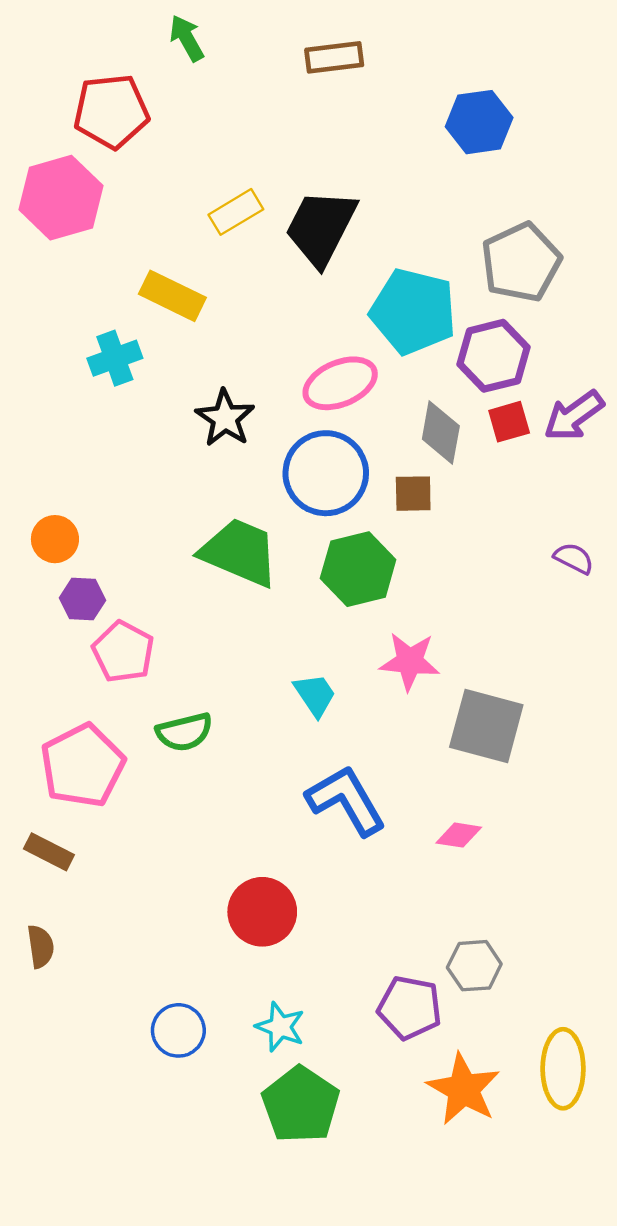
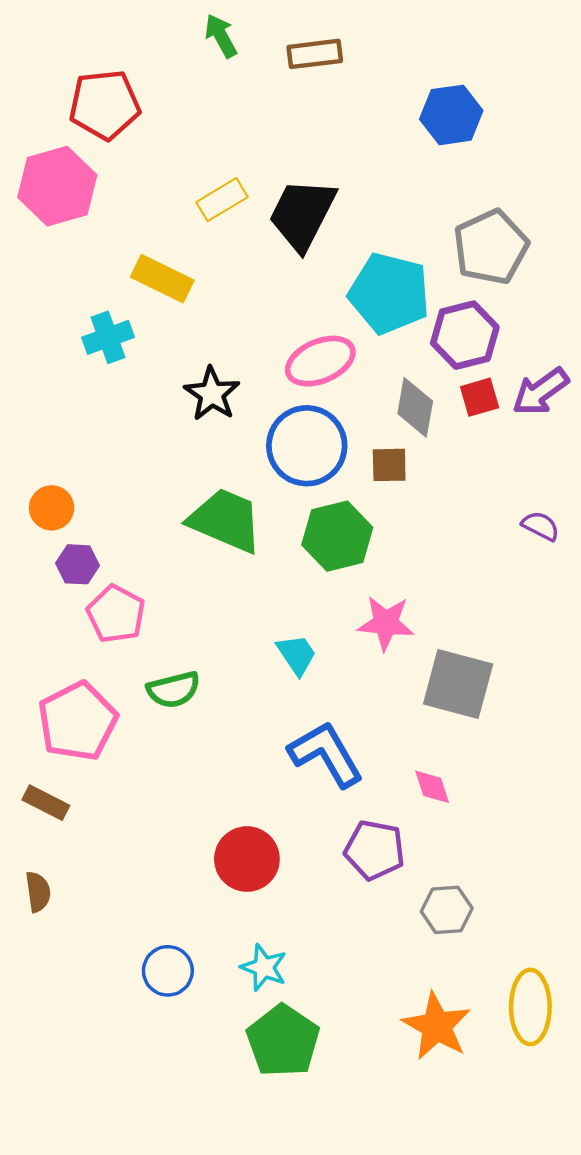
green arrow: (187, 38) -> (221, 36), moved
pink diamond: (459, 835) -> (432, 787), turned 63
purple pentagon: (410, 1008) -> (375, 850), moved

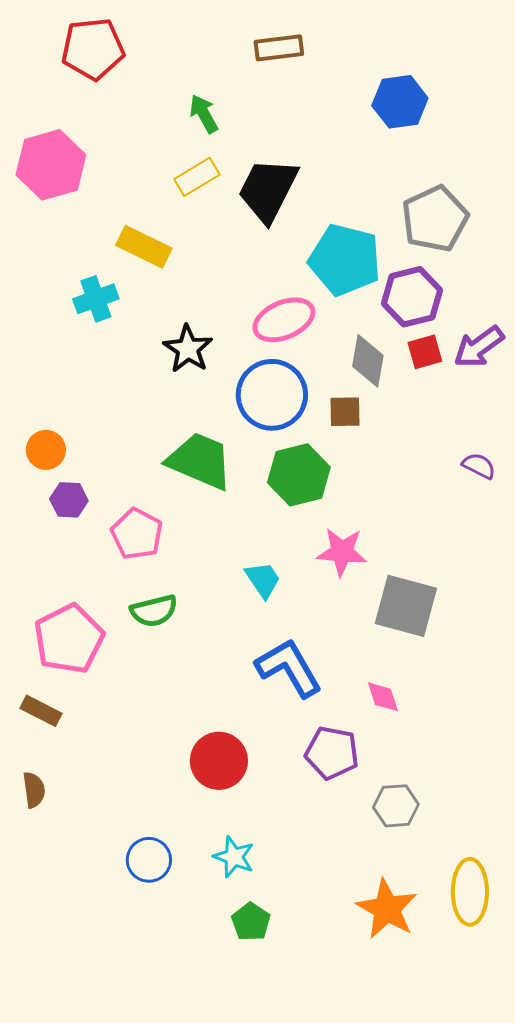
green arrow: (221, 36) -> (204, 114), moved
red pentagon: (105, 105) -> (93, 49), moved
pink pentagon: (116, 614) -> (137, 534), moved
green pentagon: (283, 1041) -> (251, 922), size x0.6

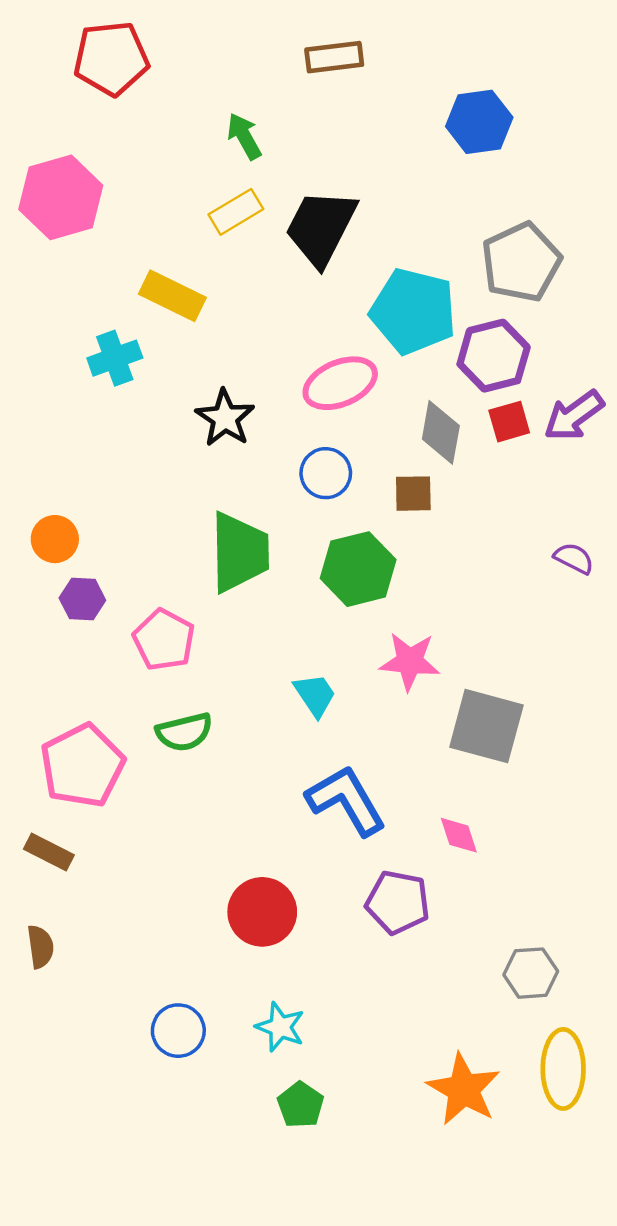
blue circle: (272, 395) -> (326, 473), size x0.6
green trapezoid: (200, 461) -> (239, 552), turned 66
gray hexagon: (396, 806) -> (531, 973), moved

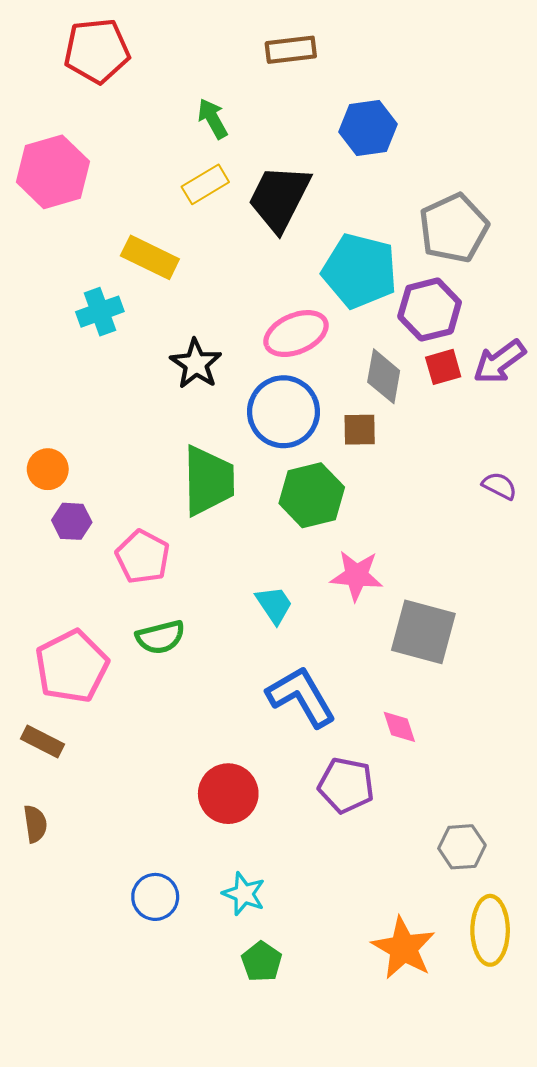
blue hexagon: (479, 122) -> (368, 128), moved
blue circle: (326, 473) -> (284, 412), size x1.6

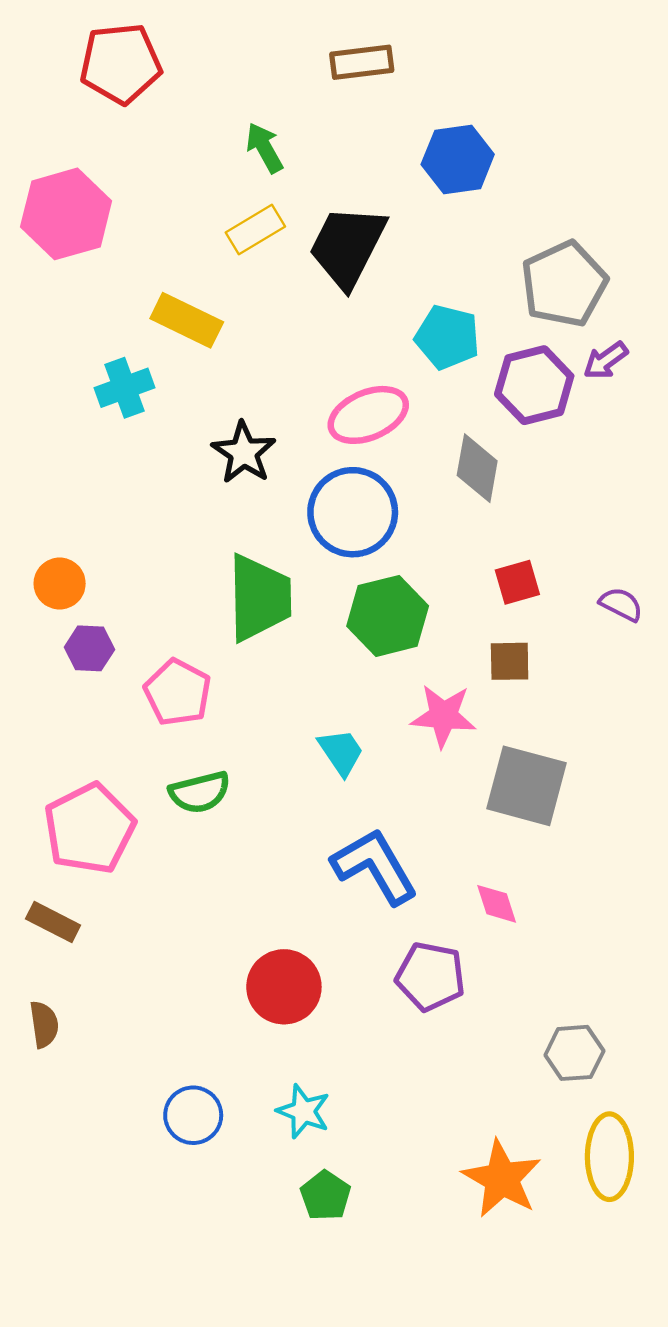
cyan pentagon: (360, 271) -> (447, 337), size x0.7
purple arrow: (499, 362) -> (606, 360), moved, size x0.7
red square: (443, 367) -> (517, 582), moved
brown square: (360, 430) -> (510, 661), moved

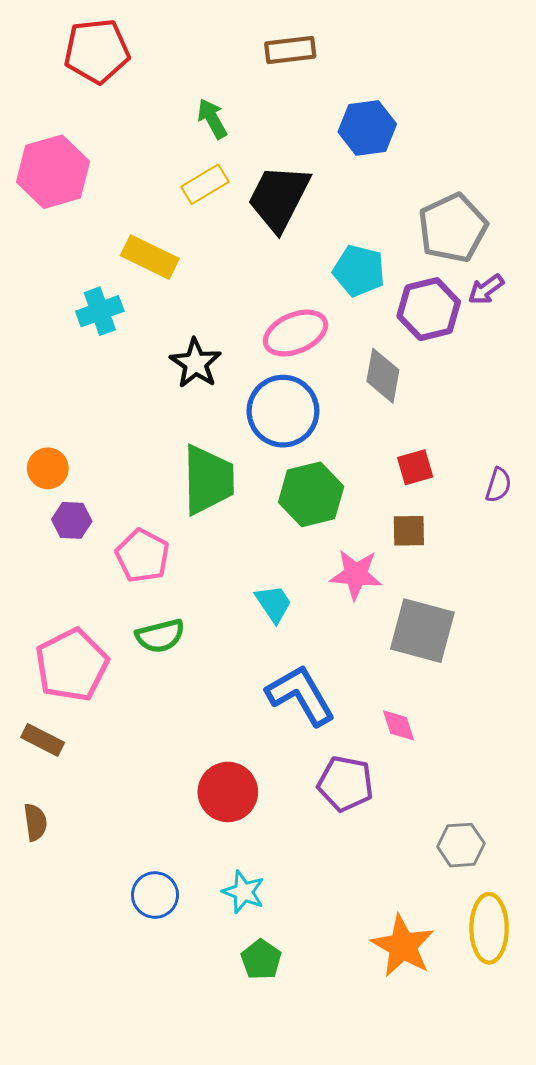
purple semicircle: (621, 604) -> (498, 485), turned 80

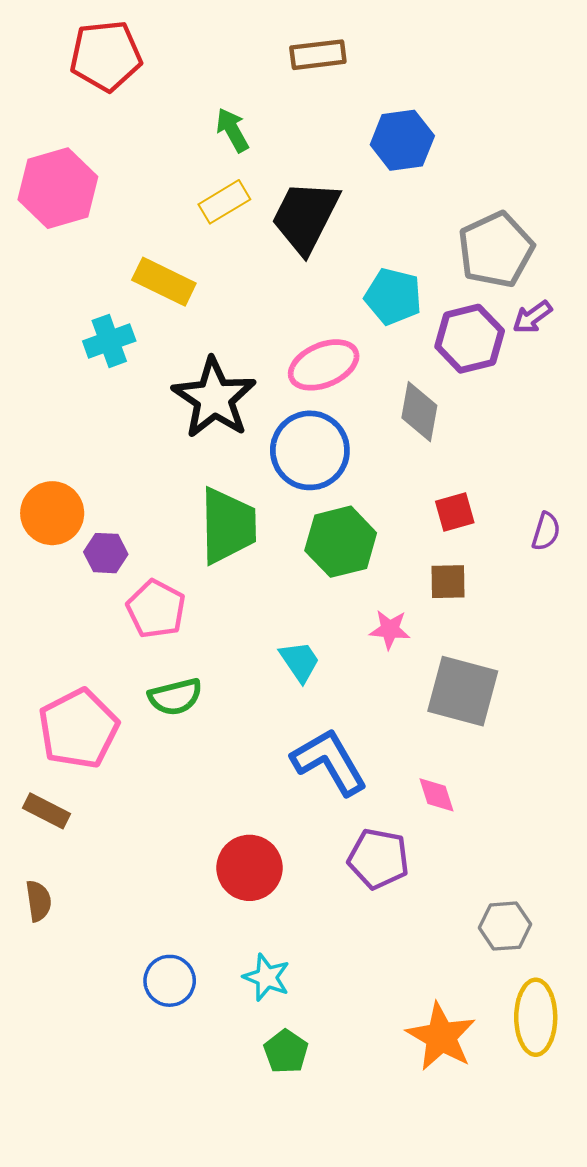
black star: (196, 363) -> (214, 398), size x1.5
orange circle: (48, 468) -> (52, 513), size x1.4
purple hexagon: (72, 520) -> (106, 553), moved
pink star: (356, 574) -> (390, 629), size x0.7

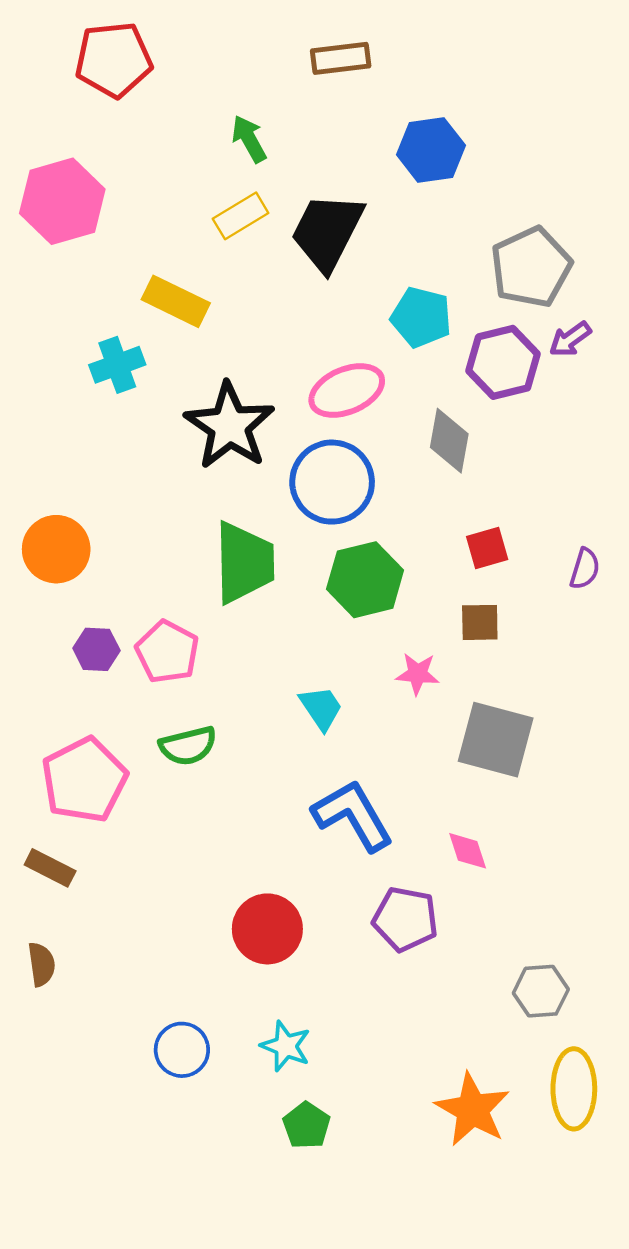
purple hexagon: (106, 553) -> (96, 649), moved

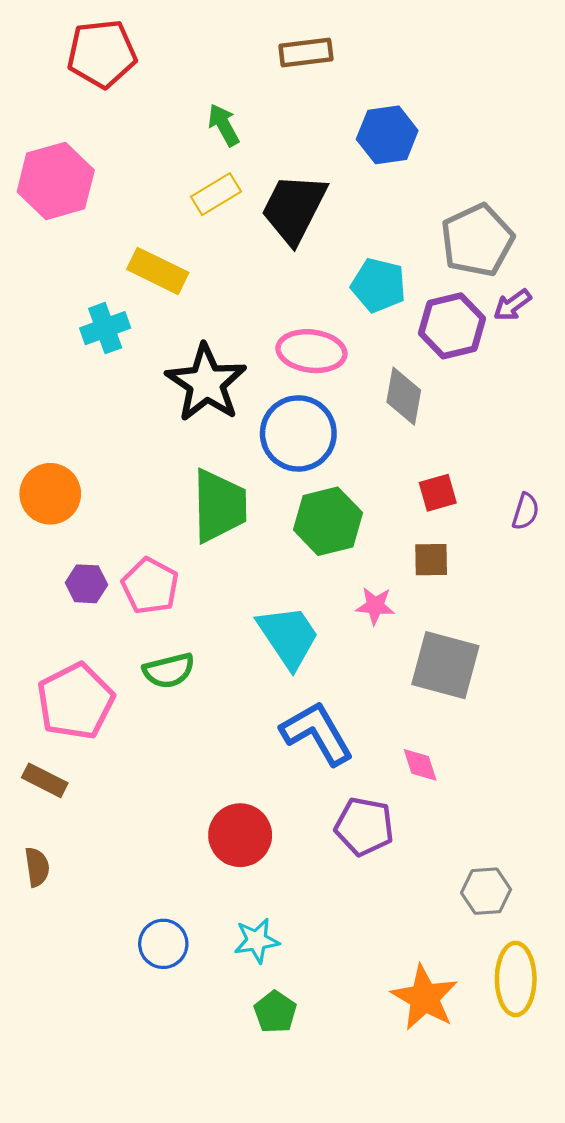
pink ellipse: (347, 390) -> (311, 351), turned 30
cyan trapezoid: (321, 708) -> (288, 637), size x1.6
cyan star: (286, 1046) -> (257, 941), turned -30

